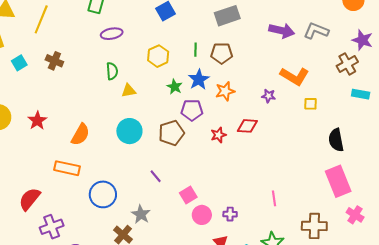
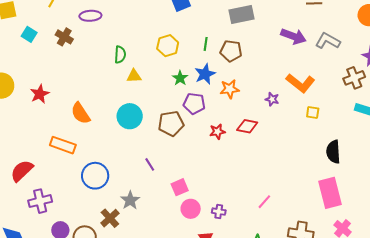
purple ellipse: (112, 34) -> (90, 16), moved
cyan square: (19, 63) -> (29, 34), turned -35
orange semicircle: (80, 134) -> (80, 113), turned 110
pink line: (274, 198) -> (264, 202), turned 42

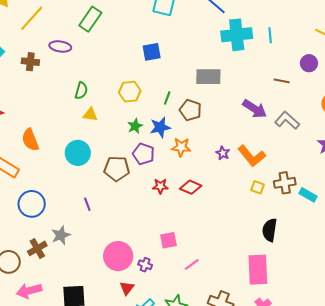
brown cross: (64, 37) -> (30, 62), turned -36
brown cross: (354, 78) -> (285, 183), moved
purple star: (272, 99) -> (223, 153), moved
pink square: (180, 187) -> (168, 240), moved
pink circle: (191, 209) -> (118, 256), size x1.5

